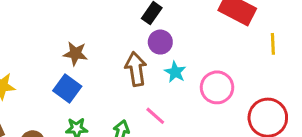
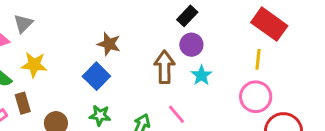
yellow line: (273, 44) -> (258, 59), moved
pink circle: (217, 87) -> (256, 97), moved

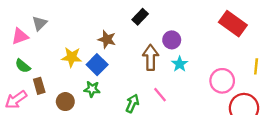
black rectangle: (187, 16) -> (140, 17), moved
yellow line: (258, 59) -> (256, 66), moved
yellow star: (34, 65) -> (72, 57), moved
green star: (100, 115) -> (92, 89), moved

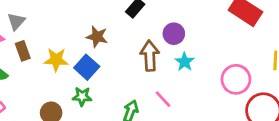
brown rectangle: (39, 86) -> (23, 51), moved

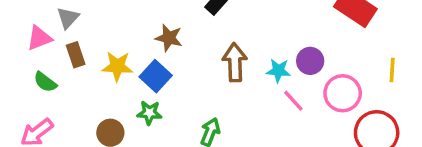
purple circle: (174, 34) -> (310, 61), moved
cyan star: (185, 62) -> (278, 71), turned -30
pink line: (163, 99) -> (293, 101), moved

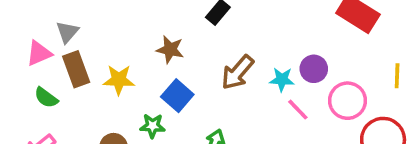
brown rectangle: (76, 55) -> (76, 69), size x1.4
brown arrow: (235, 62) -> (238, 72), turned -135
blue square: (156, 76) -> (177, 96), moved

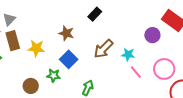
purple circle: (314, 69) -> (152, 35), moved

